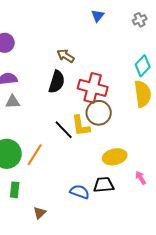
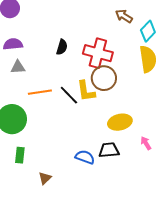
brown arrow: (66, 56) -> (124, 16), moved
black semicircle: (57, 82) -> (62, 47), size x0.7
orange line: (35, 155) -> (40, 92), moved, turned 50

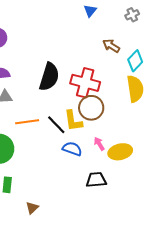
black semicircle: (62, 47) -> (49, 77), size x1.8
yellow ellipse: (120, 122) -> (120, 152), moved
pink arrow: (146, 143) -> (99, 144), moved
blue semicircle: (85, 157) -> (72, 149), moved

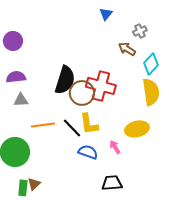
gray cross: (132, 15) -> (140, 31), moved
brown circle: (91, 108) -> (82, 93), moved
yellow ellipse: (120, 152) -> (137, 129), moved
brown triangle: (32, 208) -> (34, 184), moved

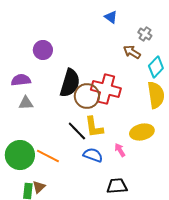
blue triangle: (106, 14) -> (111, 17), turned -32
gray cross: (140, 31) -> (145, 34), turned -32
purple circle: (13, 41) -> (43, 50), moved
orange line: (43, 125) -> (48, 156), moved, turned 35

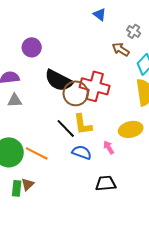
black semicircle: (70, 83) -> (59, 80), turned 100

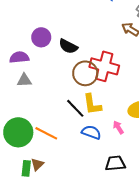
purple circle: (32, 47) -> (41, 37), moved
black semicircle: (59, 80) -> (68, 46), moved, size x0.7

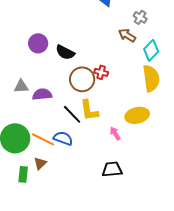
purple semicircle: (19, 57) -> (42, 94), moved
red cross: (104, 66) -> (101, 72), size x0.5
blue semicircle: (91, 132) -> (63, 138), moved
brown triangle: (37, 164) -> (40, 163), moved

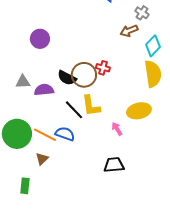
brown arrow: (127, 35) -> (129, 31), turned -54
black semicircle: (65, 52) -> (67, 78), moved
green rectangle: (23, 174) -> (25, 186), moved

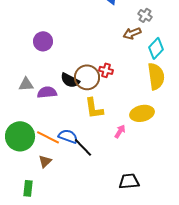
black line: (74, 110) -> (83, 147), moved
pink arrow: (117, 129) -> (120, 131), turned 64
black trapezoid: (114, 165) -> (129, 181), moved

